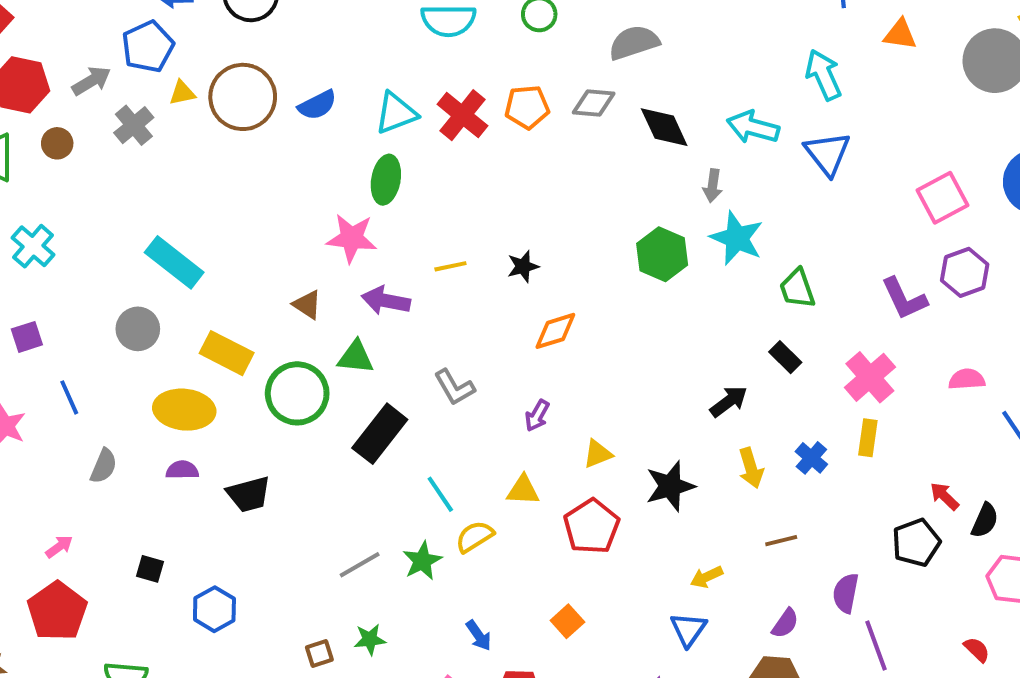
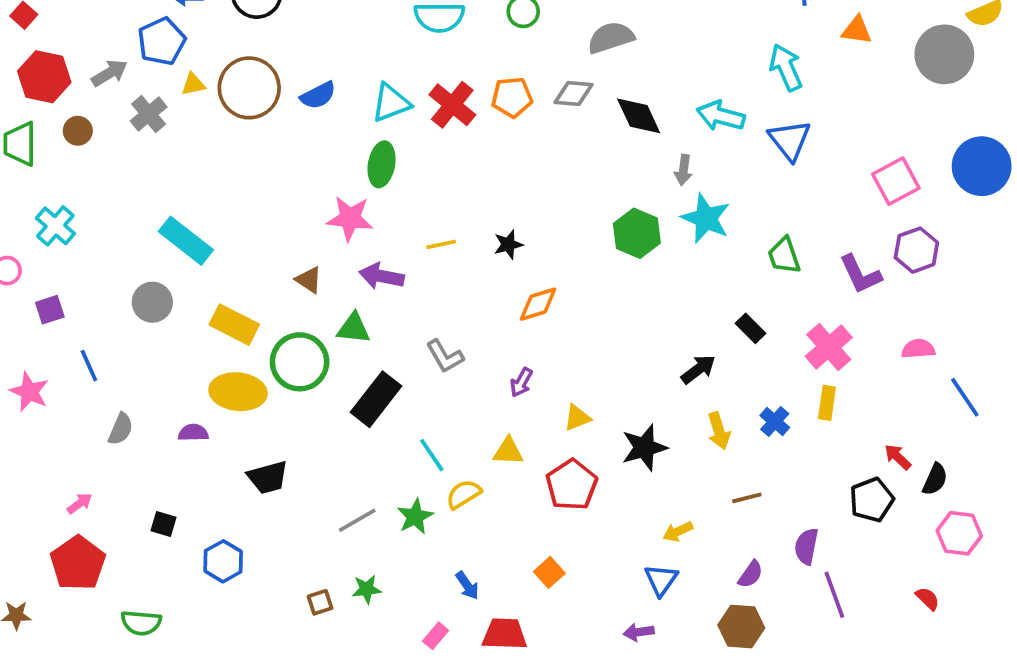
green trapezoid: (797, 289) -> (784, 256), moved
yellow ellipse: (184, 410) -> (238, 392), moved
black trapezoid: (249, 494) -> (268, 477), moved

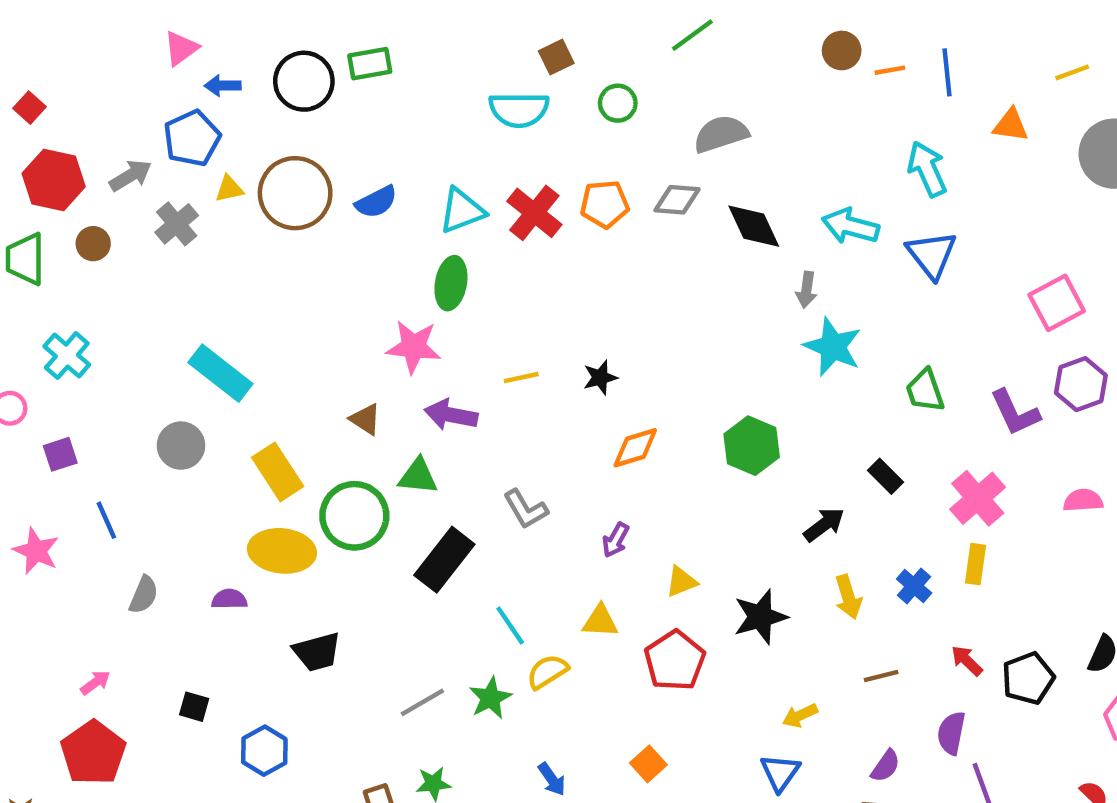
green hexagon: (637, 233) -> (752, 446), moved
yellow rectangle: (234, 325) -> (278, 472), turned 30
red arrow: (898, 457) -> (967, 661), moved

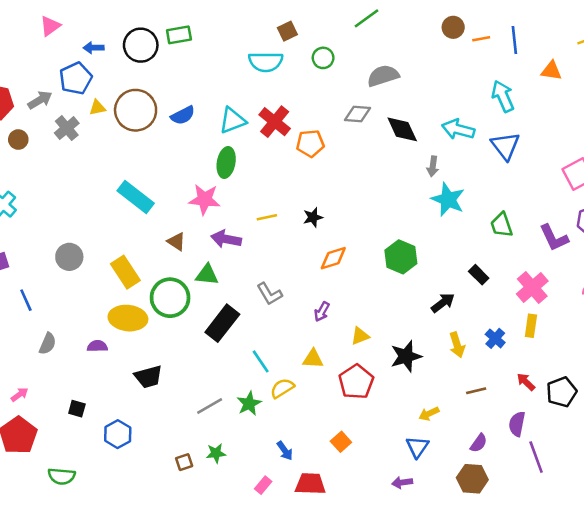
pink triangle: (181, 48) -> (50, 26), moved
orange pentagon: (605, 204) -> (310, 143), moved
cyan rectangle: (220, 373) -> (136, 197), moved

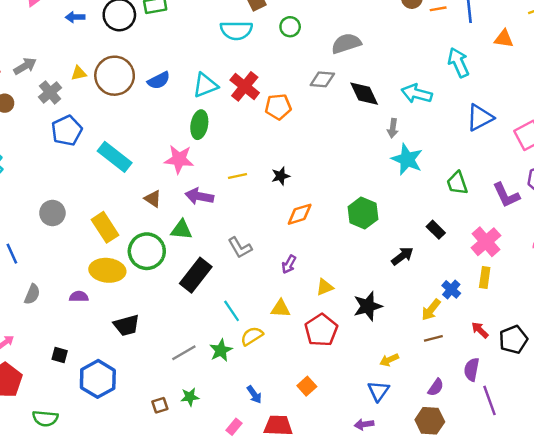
blue pentagon: (76, 78) -> (67, 131), moved
blue triangle: (505, 146) -> (480, 117), moved, turned 40
yellow arrow: (457, 345) -> (431, 310), moved, turned 55
blue hexagon: (118, 434) -> (98, 379), size x1.4

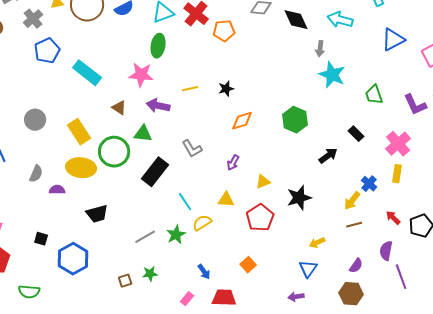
gray semicircle: (32, 294) -> (36, 174), moved

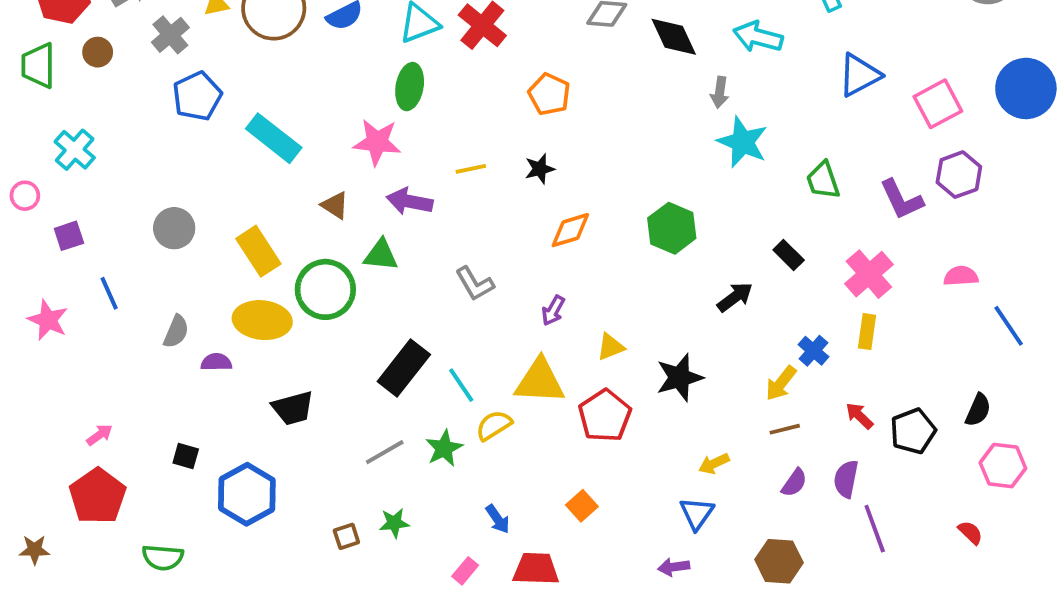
orange pentagon: (224, 31) -> (549, 94), moved, turned 30
black rectangle: (155, 172) -> (404, 368), moved
yellow triangle: (226, 200) -> (540, 381), size x1.6
purple semicircle: (356, 266) -> (794, 483), moved

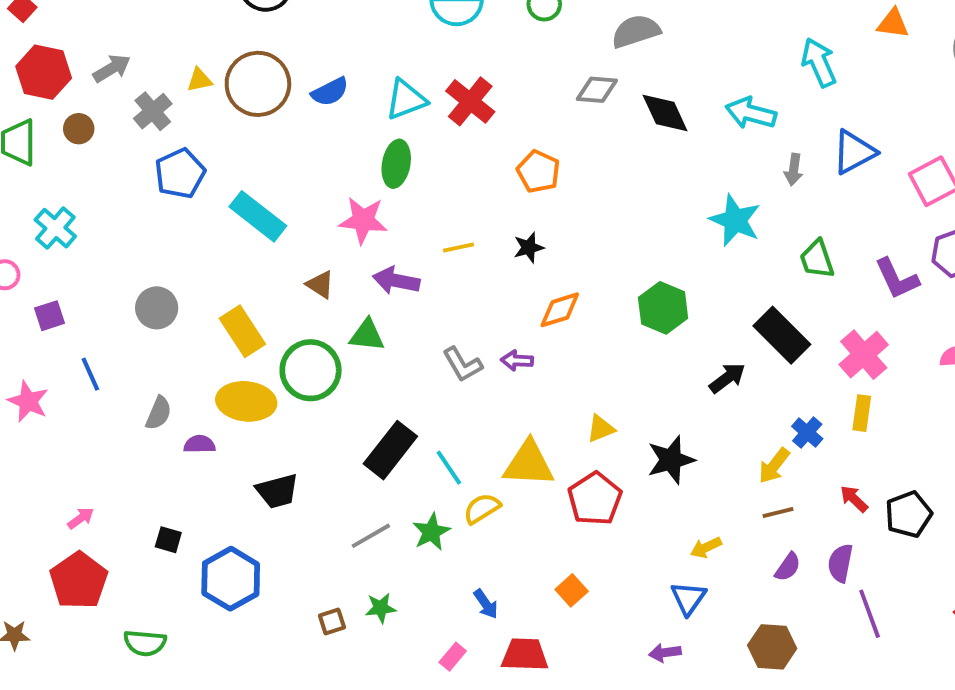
gray arrow: (720, 92) -> (794, 170), moved
black rectangle: (789, 255) -> (782, 335), size x1.8
purple arrow: (553, 310) -> (517, 360), moved, turned 64

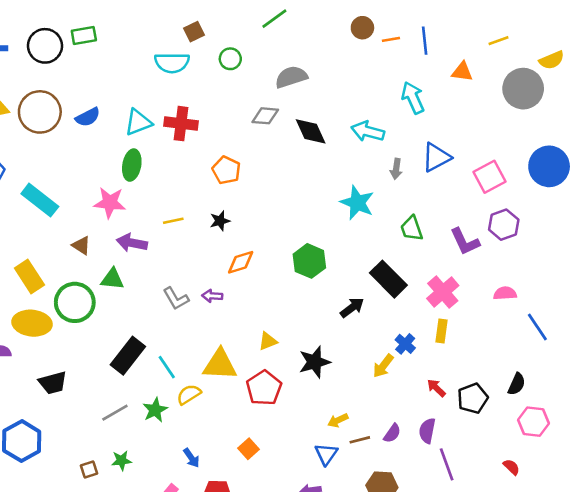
red cross: (470, 101) -> (181, 124), turned -32
brown line: (778, 512) -> (360, 440), moved

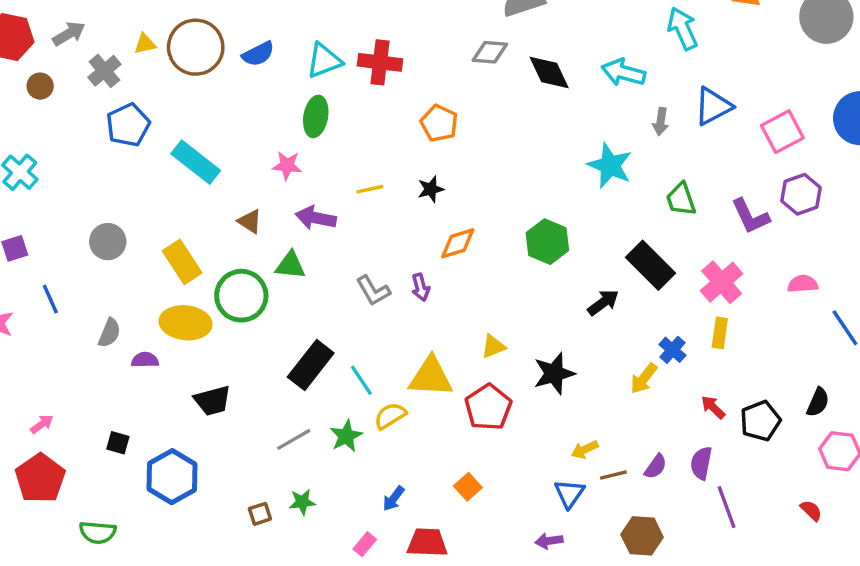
pink star: (110, 203) -> (287, 166), size x0.7
purple arrow: (212, 296) -> (421, 287), turned -108
blue arrow: (191, 458) -> (394, 499), turned 72

